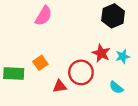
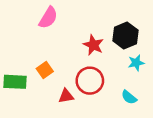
black hexagon: (113, 16) -> (125, 35), moved
red star: (101, 53) -> (93, 45), moved

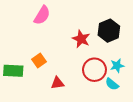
cyan star: (136, 63) -> (117, 66), moved
red circle: (90, 81) -> (94, 70), moved

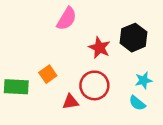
pink semicircle: (42, 15) -> (67, 19), moved
red circle: (94, 70) -> (94, 85), moved

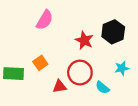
pink semicircle: (67, 19) -> (45, 20), moved
cyan semicircle: (137, 103) -> (102, 88), moved

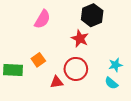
black hexagon: (113, 32) -> (92, 15), moved
cyan semicircle: (102, 88) -> (111, 83), moved

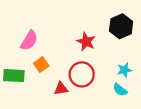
black hexagon: (92, 15) -> (121, 26), moved
pink semicircle: (42, 19) -> (29, 40), moved

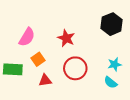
red star: (86, 42) -> (66, 38), moved
red triangle: (61, 89) -> (45, 80), moved

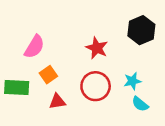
red star: (66, 38) -> (97, 48), moved
cyan star: (115, 64) -> (132, 81), moved

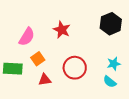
red star: (97, 48) -> (62, 30), moved
cyan star: (132, 81) -> (114, 64), moved

